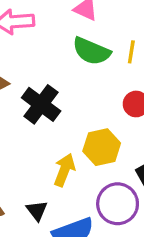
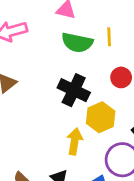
black cross: (41, 104) -> (74, 90), moved

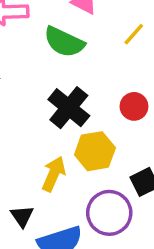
yellow line: (109, 37) -> (134, 34), moved, turned 30
green semicircle: (77, 43) -> (64, 42), moved

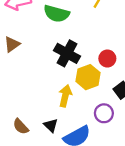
red circle: (134, 106) -> (107, 59), moved
purple circle: (109, 213) -> (104, 113), size x0.7

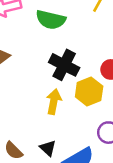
yellow arrow: (65, 96) -> (54, 102), moved

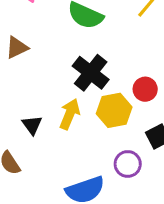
black triangle: (48, 148) -> (32, 125), moved

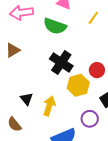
yellow arrow: (70, 114) -> (49, 106), moved

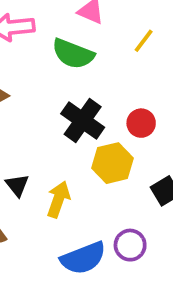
red circle: (97, 70) -> (141, 123), moved
purple circle: (90, 119) -> (130, 245), moved

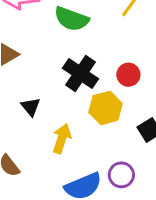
black triangle: (17, 185) -> (31, 107), moved

